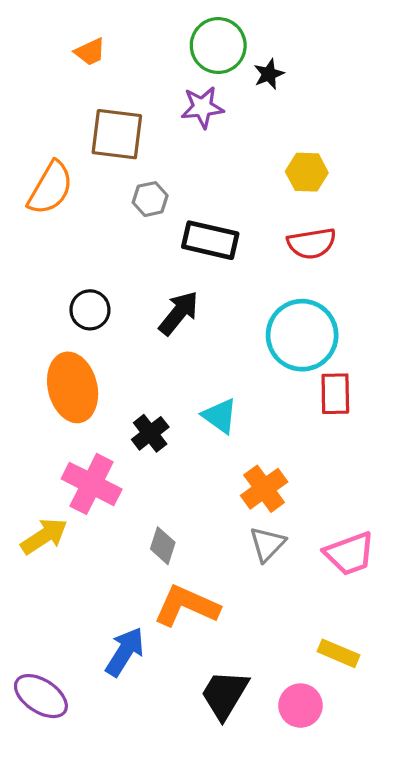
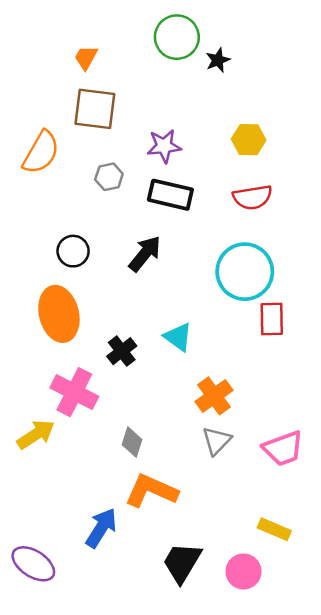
orange trapezoid: (90, 52) -> (86, 58), moved, turned 144
purple star: (202, 107) -> (164, 146), moved
gray hexagon: (150, 199) -> (109, 177), moved

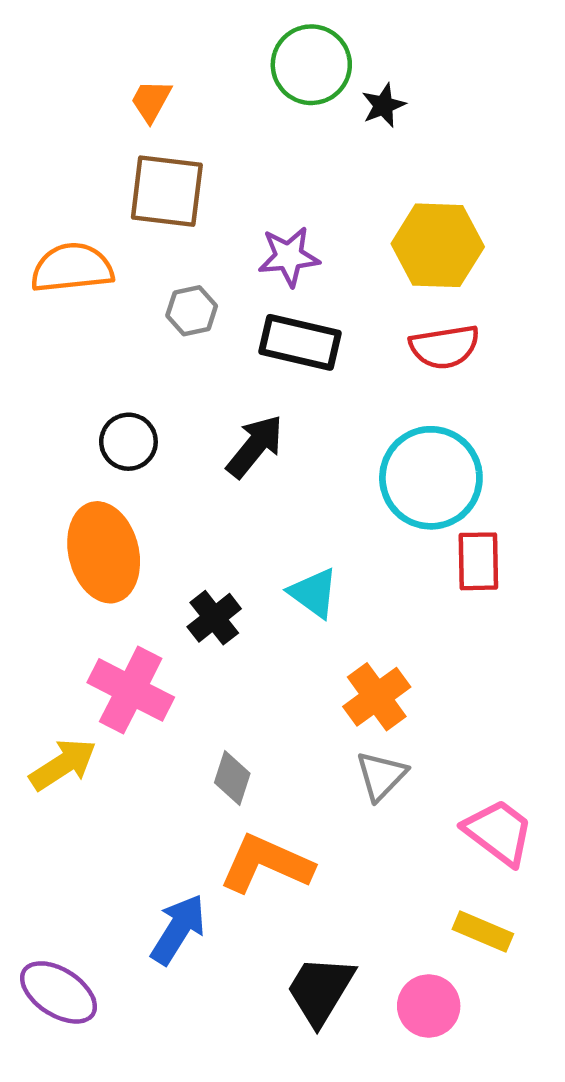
yellow hexagon: (249, 140) -> (438, 245), size x1.5
orange semicircle: (41, 152) -> (72, 268), turned -126
pink trapezoid: (283, 448) -> (499, 832), moved, turned -123

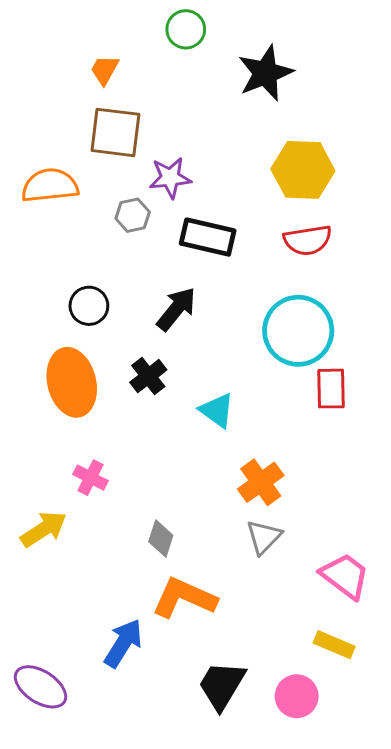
green circle: (311, 65) -> (186, 29), moved, size x0.7
black star: (384, 105) -> (265, 73), size x1.8
purple star: (289, 257) -> (170, 178), moved
black cross: (214, 618) -> (148, 376), moved
pink cross: (131, 690) -> (90, 478), size x0.6

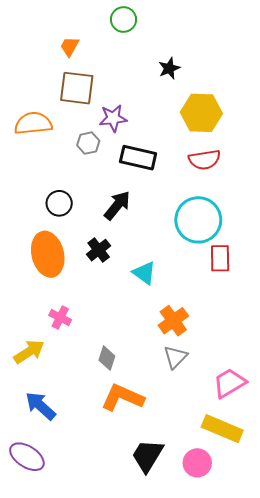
black star: (265, 73) -> (169, 68), moved, size x0.6
pink trapezoid: (345, 576) -> (229, 383), turned -68
blue arrow: (123, 643) -> (40, 406), moved, turned -80
yellow rectangle: (334, 645) -> (222, 429), size x1.5

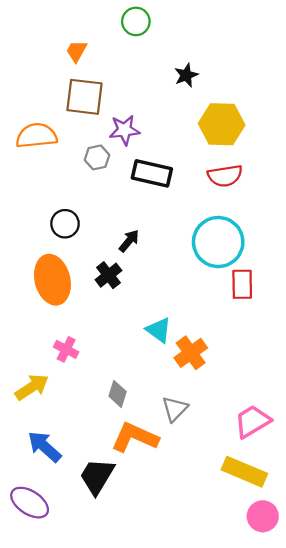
black arrow: (117, 205) -> (129, 241), moved, size x0.7
cyan triangle: (144, 273) -> (159, 330), moved
gray triangle: (175, 357) -> (175, 409), moved
black trapezoid: (147, 456) -> (97, 476), moved
pink circle: (197, 463) -> (263, 516), moved

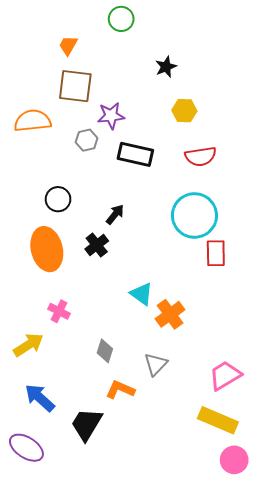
yellow hexagon: (222, 124) -> (184, 111), moved, size x0.6
orange L-shape: (135, 437) -> (120, 390), size x0.7

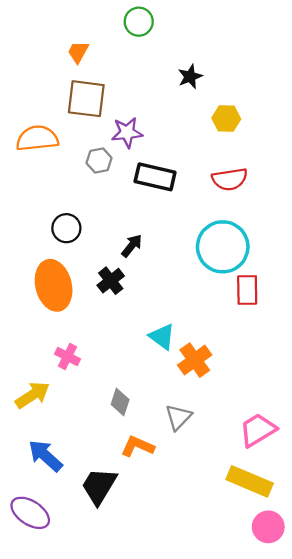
yellow hexagon: (184, 111) -> (226, 118), moved

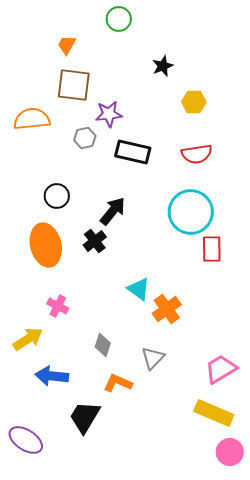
black arrow: (132, 246) -> (113, 211), size x1.4
blue arrow: (45, 456) -> (52, 376), moved, turned -36

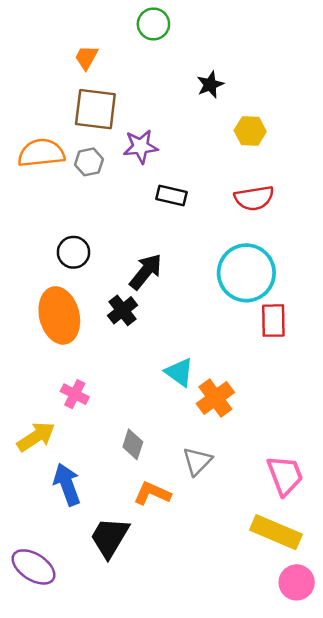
gray hexagon: (85, 138) -> (89, 162), moved
black rectangle: (133, 152) -> (172, 196), size x0.7
pink trapezoid: (221, 369) -> (285, 475), turned 100
blue arrow: (52, 376) -> (67, 484), turned 64

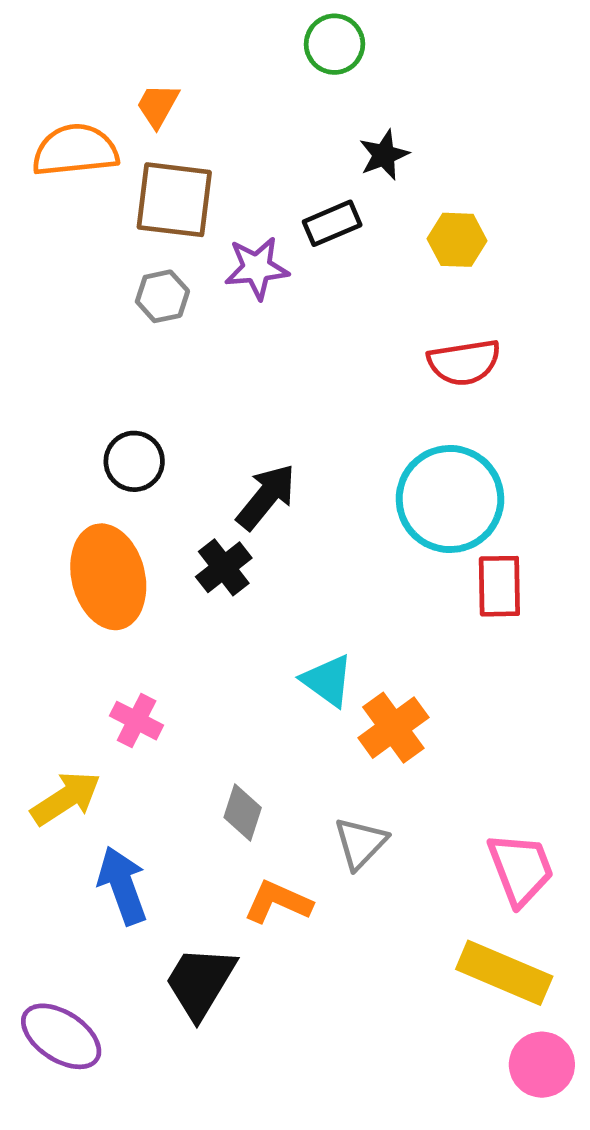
green circle: (153, 24) -> (334, 44), moved
orange semicircle: (41, 153) -> (75, 150), moved
black rectangle: (172, 196) -> (332, 223), moved, turned -36

